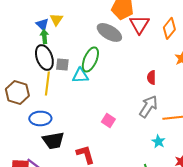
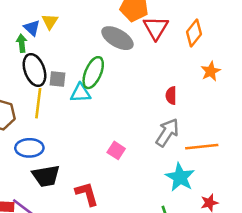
green arrow: (44, 36) -> (22, 43), moved
cyan star: (158, 141) -> (180, 177), size x1.6

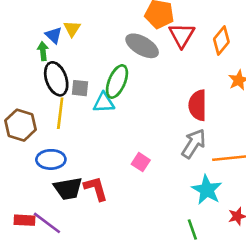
red semicircle: (171, 96) -> (198, 105), size x1.6
red L-shape: (87, 194) -> (96, 189), moved

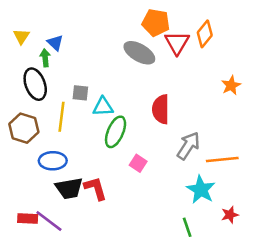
yellow triangle: (72, 29) -> (21, 36), moved
orange diamond: (221, 41) -> (205, 34), moved
black ellipse: (56, 79) -> (35, 84), moved
green ellipse: (117, 81) -> (116, 132), moved
red semicircle: (198, 105) -> (161, 109), moved

